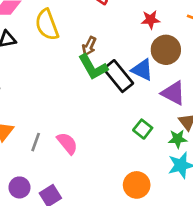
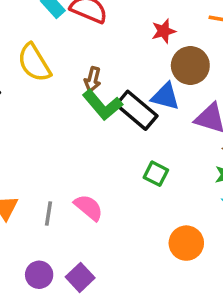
green square: (143, 129) -> (156, 174), moved

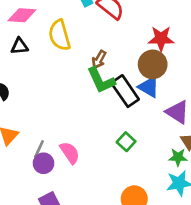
red star: (164, 31) -> (161, 39), size x1.4
brown circle: (190, 65) -> (153, 64), moved
purple circle: (39, 275) -> (44, 163), moved

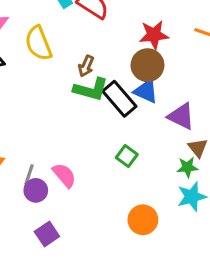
green L-shape: (101, 80) -> (91, 89), turned -44

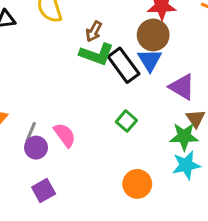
blue triangle: (146, 91) -> (150, 60), turned 30
green star: (187, 167) -> (184, 136), size x1.4

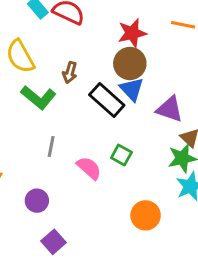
green L-shape: (97, 54) -> (38, 97), moved, turned 32
gray line: (31, 132) -> (51, 147), moved
pink semicircle: (65, 135) -> (89, 168), moved

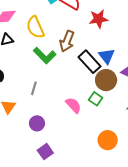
red star: (132, 33) -> (99, 19), moved
brown circle: (130, 64) -> (106, 80), moved
brown arrow: (70, 72) -> (67, 41), size x1.5
gray line: (51, 147) -> (34, 88), moved

